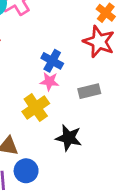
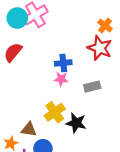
blue cross: (52, 61) -> (63, 63), turned -35
yellow cross: (36, 108) -> (55, 112), moved

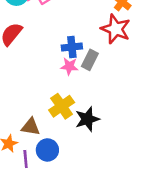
gray rectangle: (92, 87) -> (90, 60), moved, turned -49
black star: (76, 123) -> (87, 119), turned -30

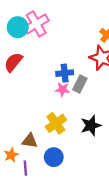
black star: (87, 119) -> (91, 125), moved
blue circle: (47, 150) -> (54, 157), moved

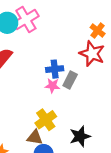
black star: (91, 125) -> (80, 136), moved
brown triangle: (30, 141) -> (35, 137), moved

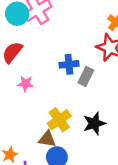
pink star: (52, 86) -> (26, 84), moved
black star: (80, 136) -> (94, 123), moved

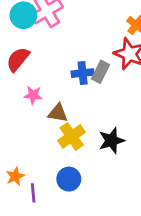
gray rectangle: (86, 76) -> (100, 72), moved
brown triangle: (47, 139) -> (58, 113), moved

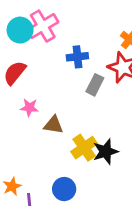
blue cross: (83, 73) -> (77, 57), moved
yellow cross: (72, 136) -> (84, 148), moved

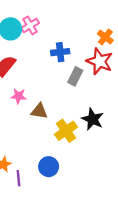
pink cross: (43, 26) -> (30, 25), size x0.7
black star: (106, 152) -> (93, 119), moved, turned -30

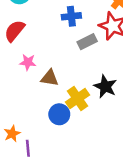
gray rectangle: (75, 76) -> (87, 42), turned 36
blue circle: (49, 167) -> (59, 114), moved

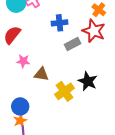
blue circle: (59, 114) -> (20, 106), moved
orange star: (12, 134) -> (20, 121), moved

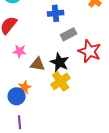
red star: (94, 31) -> (90, 51), moved
black star: (88, 81) -> (60, 62), moved
orange star: (20, 121) -> (25, 87), moved

